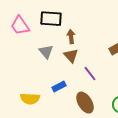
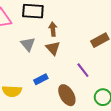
purple line: (90, 74) -> (83, 70), moved

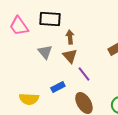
purple line: (83, 70) -> (84, 74), moved

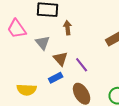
pink trapezoid: (19, 26) -> (17, 29), moved
brown triangle: (70, 56) -> (61, 59), moved

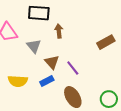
yellow semicircle: (27, 90) -> (18, 81), moved

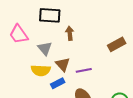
purple line: (73, 68) -> (84, 70), turned -63
yellow semicircle: (18, 81) -> (41, 70), moved

